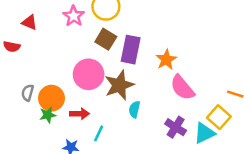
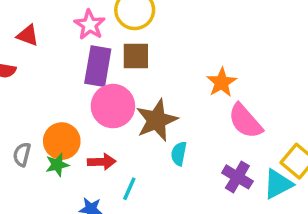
brown square: (106, 39) -> (136, 56), turned -30
purple rectangle: (131, 50) -> (98, 66), moved
gray semicircle: (28, 93) -> (22, 154), moved

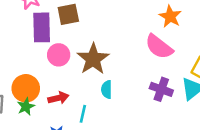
orange star: (222, 82) -> (170, 16), moved
pink circle: (113, 106) -> (59, 55), size x0.7
cyan semicircle: (179, 154) -> (107, 90), moved

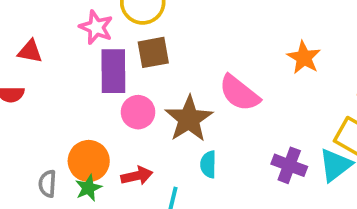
pink semicircle: (159, 47) -> (239, 93), moved

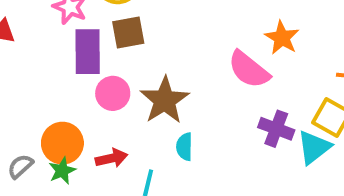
pink semicircle: (239, 93) -> (249, 70), moved
purple cross: (289, 165) -> (276, 129), moved
gray semicircle: (47, 184) -> (20, 166), turned 44

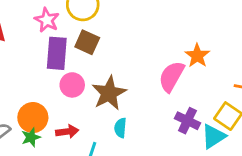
brown square: (128, 33) -> (87, 42), turned 30
pink semicircle: (249, 70) -> (172, 76), turned 76

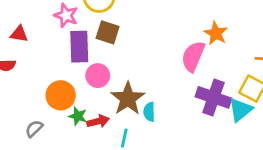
brown star: (109, 93) -> (128, 99), moved
orange circle: (33, 118) -> (61, 95), moved
purple cross: (187, 121) -> (213, 97), size x1.4
green star: (31, 137) -> (78, 116), moved, turned -30

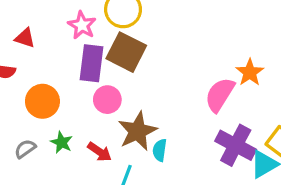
brown square: (108, 32) -> (126, 52), size x1.4
orange circle: (61, 95) -> (42, 101), moved
green star: (78, 116) -> (62, 142), moved
red arrow: (98, 121) -> (100, 152), turned 40

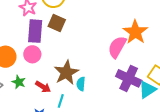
brown square: (126, 52) -> (57, 23), size x0.7
orange star: (250, 72) -> (135, 32), size x1.4
pink circle: (107, 100) -> (32, 54), moved

